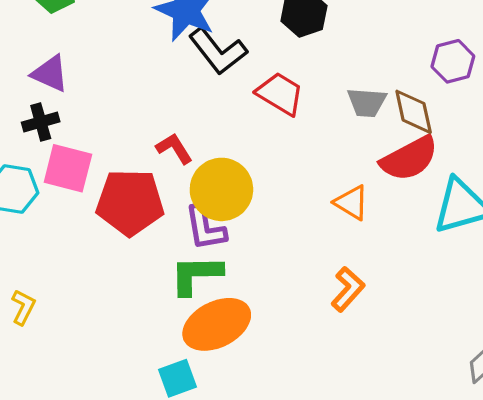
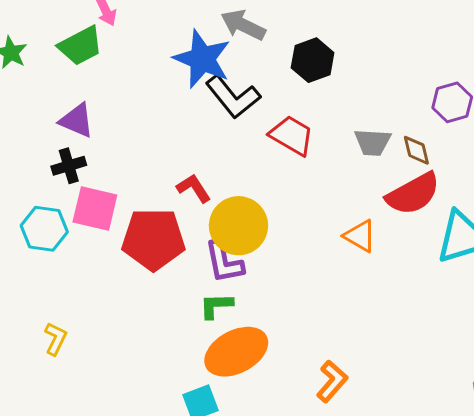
brown diamond: (414, 112) -> (416, 150), size x0.7
green L-shape: (196, 275) -> (216, 306), size x0.7
orange L-shape: (348, 289) -> (332, 381), moved

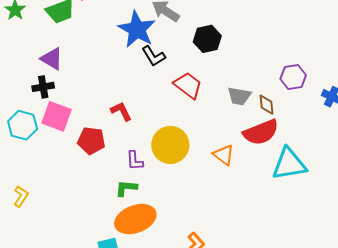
black L-shape: (233, 97) -> (153, 56), size x0.7
yellow circle: (238, 226) -> (170, 145), moved
red pentagon: (153, 239) -> (91, 141), size x0.7
purple L-shape: (224, 262) -> (135, 161), size x0.7

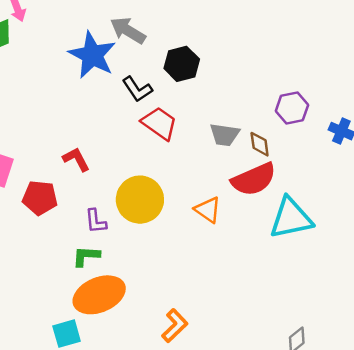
black L-shape: (153, 56) -> (137, 89), moved

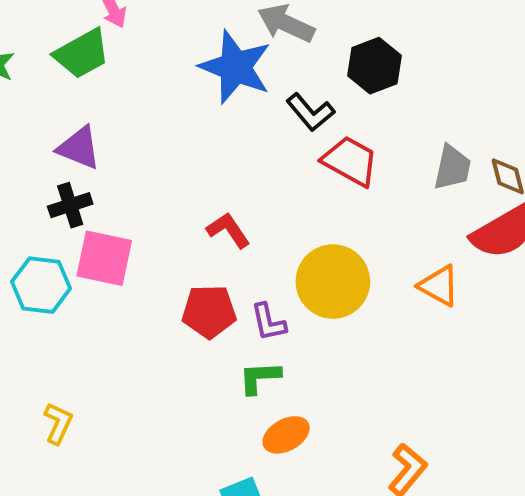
gray trapezoid: (225, 135) -> (452, 167), turned -80
red pentagon: (40, 198) -> (209, 312), moved
orange ellipse: (99, 295) -> (286, 435), size x0.6

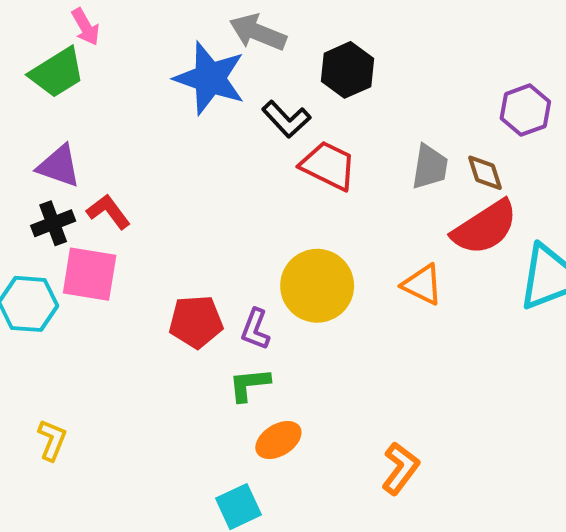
red L-shape: (228, 230) -> (109, 212), moved
purple L-shape: (268, 322) -> (255, 329), turned 36

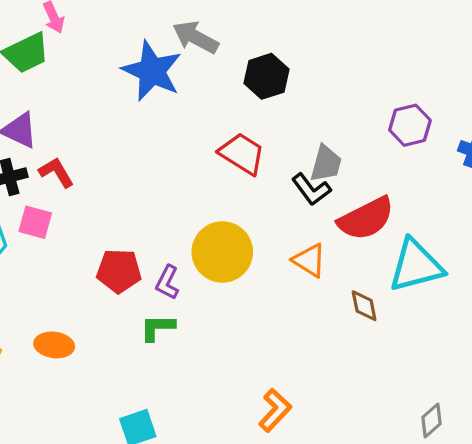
black L-shape: (286, 119) -> (311, 189), moved
brown diamond: (485, 173) -> (364, 306), moved
pink square: (90, 274) -> (35, 222), size x0.7
orange ellipse: (278, 440) -> (54, 345), moved, turned 33

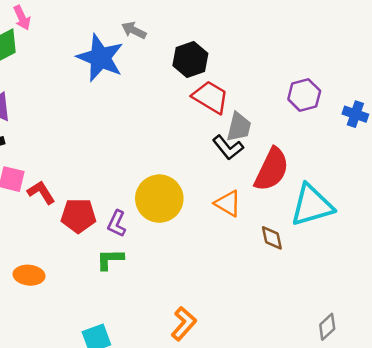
gray arrow: (196, 37) -> (134, 30), size x0.7
red trapezoid: (242, 154) -> (210, 97), moved
red L-shape: (56, 172) -> (41, 192), moved
red semicircle: (366, 219) -> (272, 169), turned -36
orange L-shape: (275, 410) -> (184, 324), moved

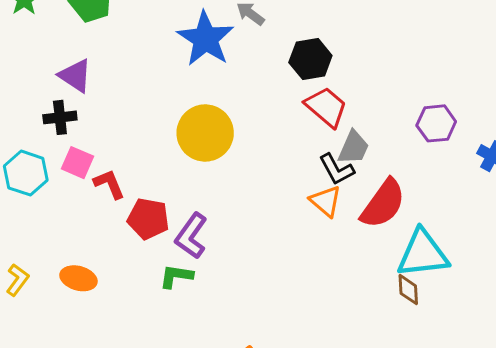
yellow circle: (159, 199) -> (205, 133), moved
orange triangle: (228, 203) -> (326, 201), moved
purple L-shape: (117, 224) -> (191, 236), size x1.4
brown diamond: (272, 238) -> (408, 290), moved

